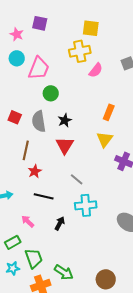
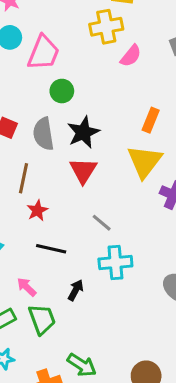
black star: (65, 120) -> (83, 132), size x1.5
yellow triangle: (105, 139) -> (145, 161), size x1.4
green trapezoid: (34, 258) -> (42, 319), moved

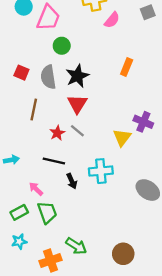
yellow triangle: (145, 161) -> (122, 137), moved, size x0.7
red star: (37, 210) -> (57, 133), moved
gray line: (102, 223) -> (77, 131), moved
black arrow: (76, 290) -> (72, 181), moved, turned 128

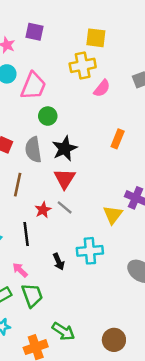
black line: (54, 161) -> (26, 234), moved, turned 70

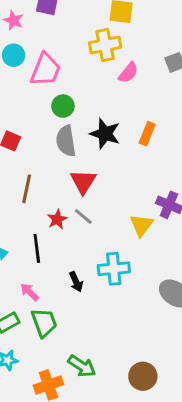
black star: (65, 149) -> (105, 134), moved, turned -30
gray semicircle: (33, 150) -> (66, 141), moved

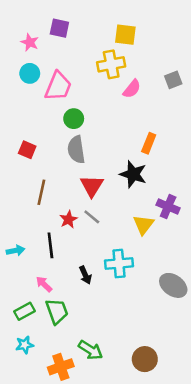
black star: (105, 134) -> (133, 174), moved

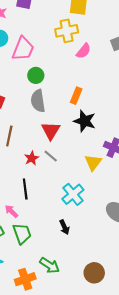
orange rectangle: (149, 143) -> (76, 96), moved
black line: (50, 245) -> (25, 189), moved
cyan cross: (119, 263) -> (73, 194), turned -35
black arrow: (85, 275) -> (64, 227), moved

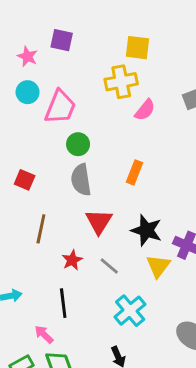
black star: (85, 121) -> (146, 230), moved
gray line: (51, 156) -> (109, 266), moved

